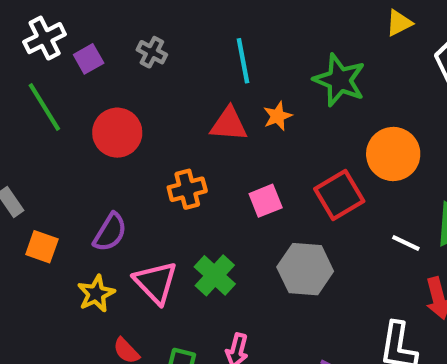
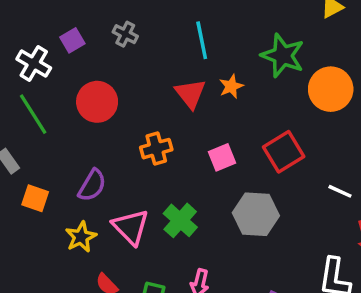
white cross: (45, 38) -> (34, 63), moved, turned -32
green line: (44, 107) -> (33, 114), moved
red triangle: (229, 124) -> (190, 94), turned 48
orange circle: (393, 154) -> (331, 89), moved

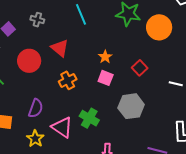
orange star: (231, 86) -> (105, 57), moved
red triangle: (190, 94) -> (60, 48), moved
red square: (284, 152) -> (140, 68), size x0.7
pink square: (222, 157) -> (106, 78), turned -35

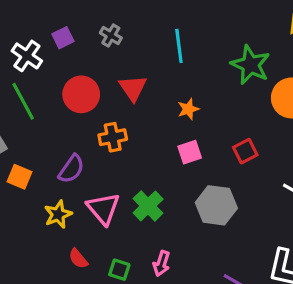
orange star: (105, 57) -> (188, 109), moved
pink square: (106, 78) -> (190, 152), turned 35
orange cross: (68, 80) -> (113, 137), moved

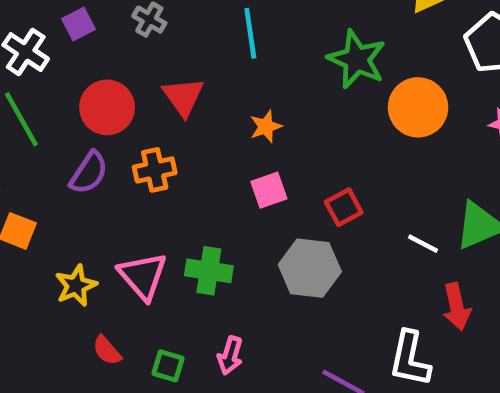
red square: (245, 151) -> (344, 207), moved
purple semicircle: (71, 169) -> (89, 173), moved
green cross: (148, 206) -> (209, 271), turned -36

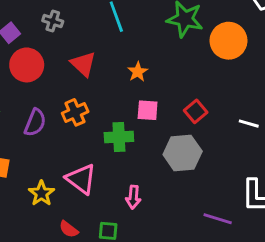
red circle: (107, 107) -> (27, 65), moved
pink square: (269, 190) -> (148, 110), turned 35
green cross: (209, 271) -> (119, 137), moved
pink arrow: (230, 356) -> (133, 197), moved

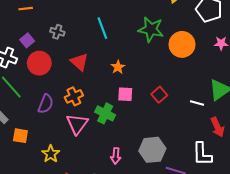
green cross: (119, 137) -> (105, 113), turned 30
gray hexagon: (183, 153) -> (152, 150), moved
pink triangle: (81, 179) -> (77, 124), moved, turned 30

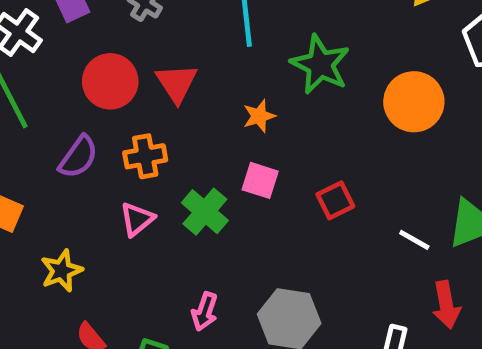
green star: (151, 29) -> (320, 64), moved
red circle: (39, 63) -> (110, 81), moved
pink triangle: (77, 124) -> (137, 219), size x0.7

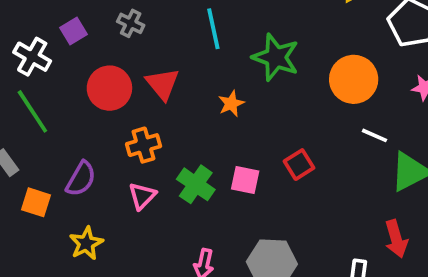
purple semicircle: (78, 157) -> (81, 179), moved
pink square: (260, 180) -> (245, 180), moved
white line: (414, 240) -> (375, 135), moved

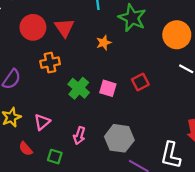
pink triangle: (142, 196) -> (42, 122), moved

